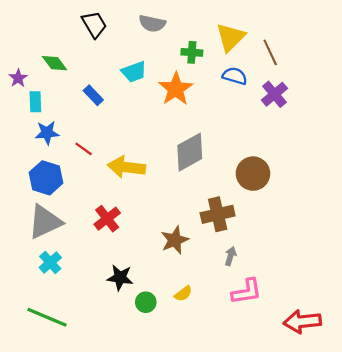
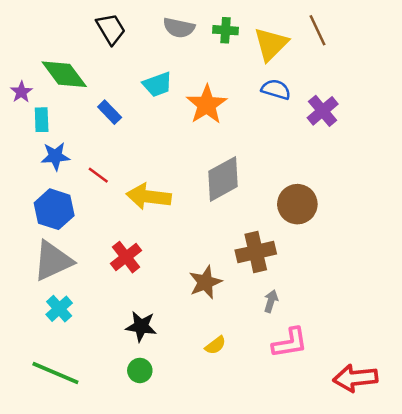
green cross: (192, 52) -> (226, 30), moved
brown line: (270, 52) -> (318, 30), moved
green diamond: (55, 63) -> (64, 74), size x1.5
green circle: (146, 302) -> (140, 370), moved

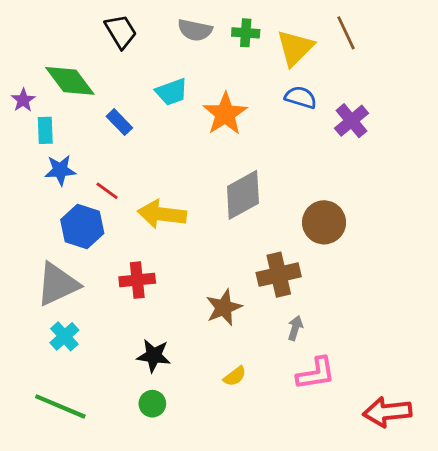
blue hexagon: (54, 209) -> (82, 226), moved
red cross: (126, 257) -> (137, 280), turned 32

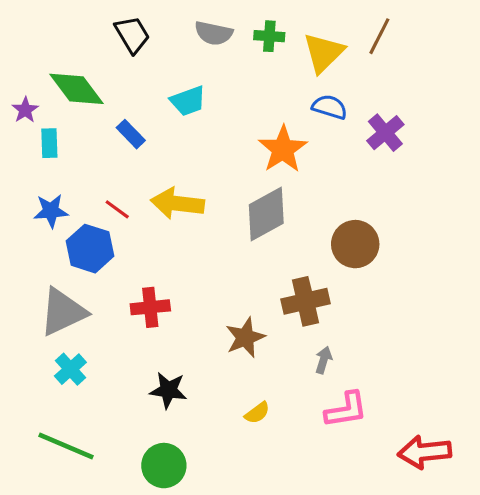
brown line: (346, 33) -> (379, 36), turned 52
orange star: (225, 114) -> (283, 149), moved
blue star: (60, 170) -> (51, 211), moved
yellow arrow: (162, 214) -> (177, 203), moved
green circle: (152, 404) -> (164, 466), moved, size x1.5

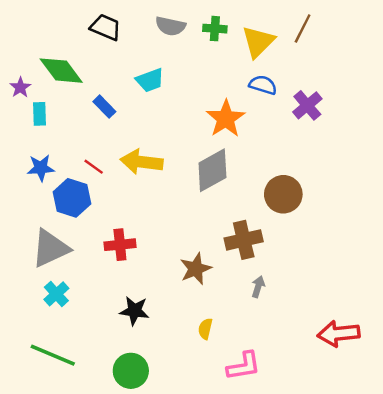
black trapezoid: (132, 35) -> (106, 27), turned -36
pink L-shape: (346, 410) -> (244, 366), moved
yellow semicircle: (257, 413) -> (205, 329), turned 140
red arrow: (424, 452) -> (339, 334), moved

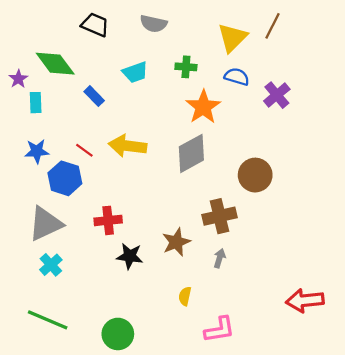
green cross: (215, 29) -> (186, 67), moved
gray arrow: (258, 287) -> (219, 258), moved
black star: (134, 311) -> (130, 256), moved

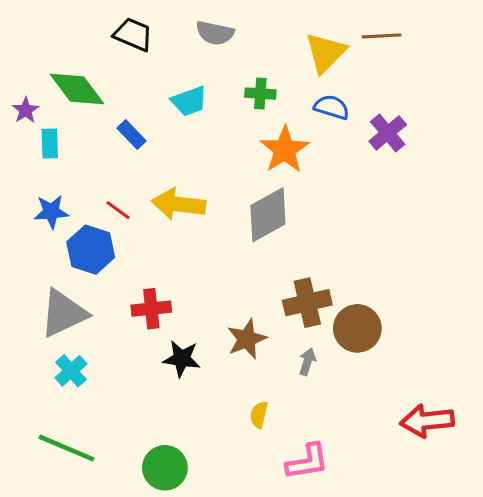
brown line: (272, 26) -> (382, 36), turned 60
brown circle: (255, 175) -> (357, 328), moved

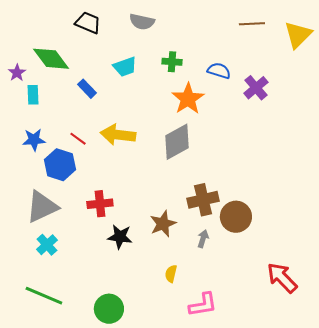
yellow triangle: (326, 53) -> (298, 35), moved
red arrow: (427, 421) -> (282, 278), turned 52

